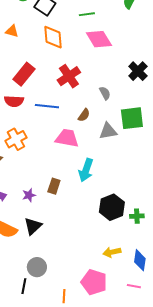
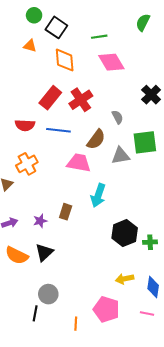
orange triangle: (12, 31) -> (30, 46), moved
red rectangle: (24, 74) -> (50, 98), moved
brown semicircle: (84, 115) -> (96, 139), size x1.5

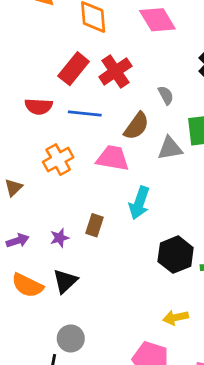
orange cross: (27, 164) -> (58, 160), moved

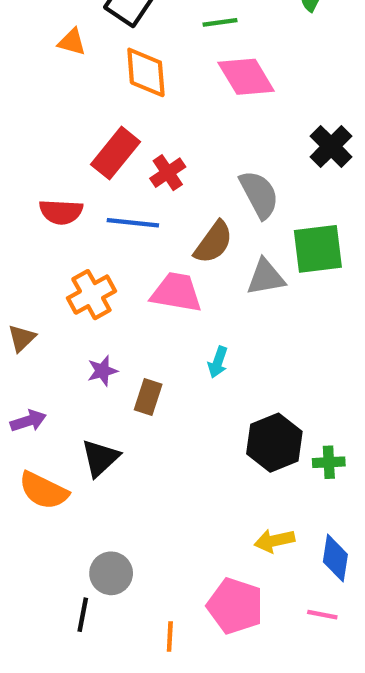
red cross: (115, 71) -> (168, 173), moved, size x0.7
gray semicircle: (166, 95) -> (259, 194), size x1.6
cyan arrow: (139, 203) -> (218, 362), size x0.6
purple star: (60, 238) -> (102, 371), moved
black triangle: (65, 281) -> (100, 458), moved

